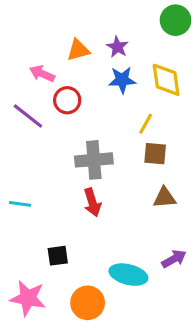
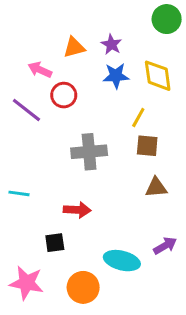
red arrow: (92, 202) -> (77, 210), moved, turned -70

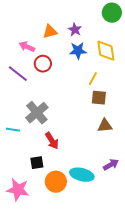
gray cross: (89, 152) -> (37, 113), moved, turned -35
red arrow: (77, 210) -> (52, 141), turned 54
orange circle: (83, 287) -> (56, 182), moved

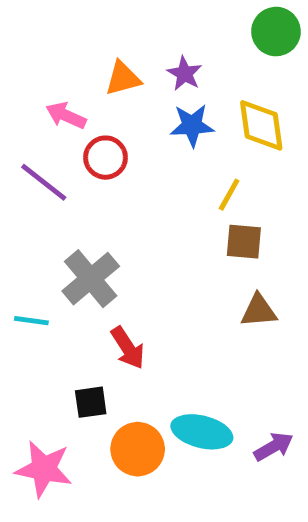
purple arrow: (111, 165) -> (274, 447), moved

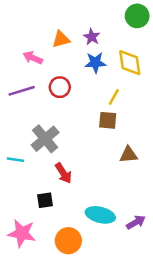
red circle: (105, 158) -> (60, 87), moved
purple line: (44, 182) -> (22, 91), turned -55
brown square: (244, 242) -> (108, 120), moved
orange circle: (138, 449) -> (68, 241), moved

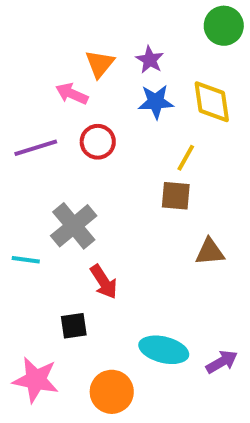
orange triangle: (61, 39) -> (100, 64), turned -36
pink arrow: (33, 58) -> (72, 94), moved

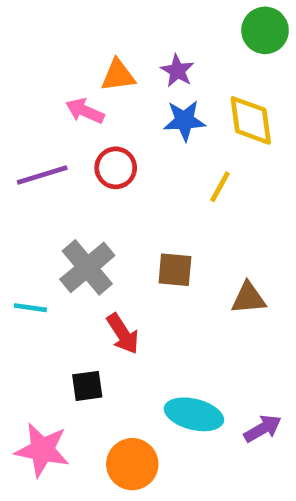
orange triangle: (100, 64) -> (118, 75), turned 44
brown square: (176, 196) -> (175, 270), moved

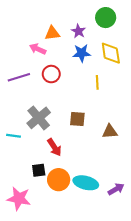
green circle: (265, 30) -> (106, 18), moved
yellow line: (220, 187) -> (97, 82), turned -32
orange circle: (132, 464) -> (59, 180), moved

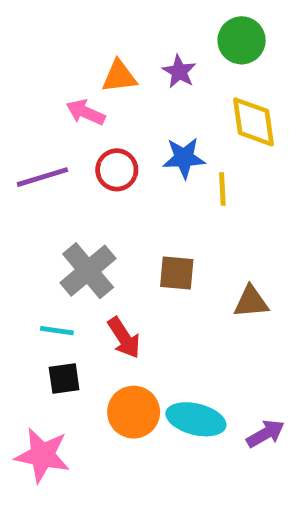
blue star: (82, 53) -> (184, 158), moved
cyan line: (14, 136) -> (57, 331), moved
black square: (39, 170) -> (64, 379), moved

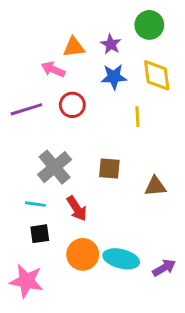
blue star: (184, 158) -> (114, 77), moved

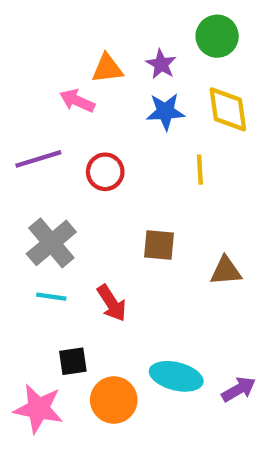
red circle: (72, 105) -> (105, 172), moved
gray cross: (55, 167) -> (51, 243), moved
black square: (40, 234) -> (73, 361), moved
orange circle: (83, 254) -> (114, 400), moved

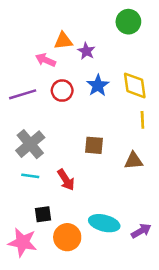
purple star: (161, 64) -> (86, 51), moved
yellow diamond: (228, 109) -> (135, 85), moved
blue star: (165, 112) -> (98, 85), moved, turned -30
yellow line: (200, 170) -> (142, 120), moved
red circle: (105, 172) -> (62, 91), moved

